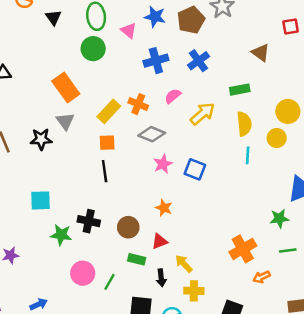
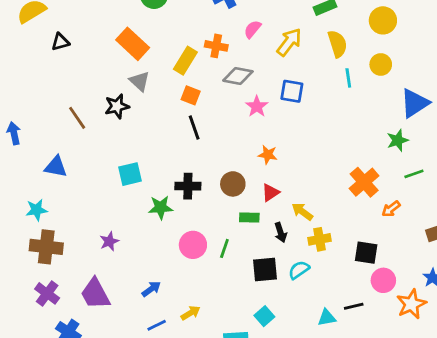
yellow circle: (277, 138) -> (381, 64), moved
orange square: (107, 143) -> (191, 95), turned 35
blue square: (195, 169) -> (292, 91), moved

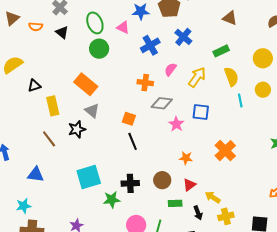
yellow rectangle: (185, 61) -> (53, 106), moved, turned -42
cyan square: (130, 174) -> (89, 177), size x1.4
orange cross: (364, 182) -> (225, 151), moved

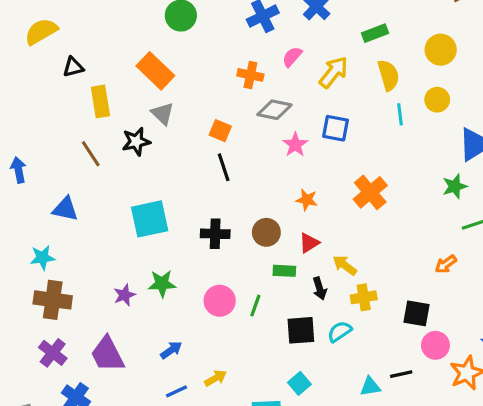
green star: (112, 200) -> (162, 284), moved

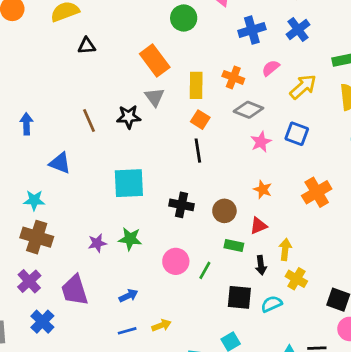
yellow rectangle: (100, 101) -> (196, 85), moved
yellow arrow: (345, 265) -> (285, 249), turned 50
yellow cross: (364, 297) -> (296, 279), turned 30

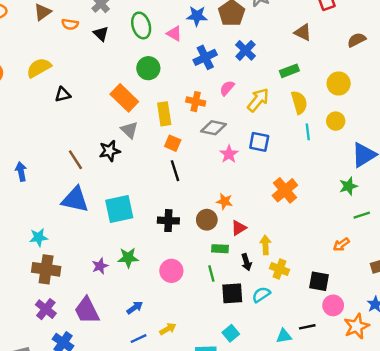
green circle: (184, 18) -> (148, 68), moved
blue triangle: (60, 163) -> (75, 199), moved, size x1.4
orange star: (263, 189) -> (225, 201), moved
green line: (205, 270) -> (211, 273), moved, turned -35

